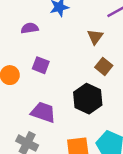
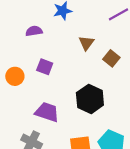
brown triangle: (95, 37) -> (86, 43), moved
brown square: (104, 66) -> (111, 58), moved

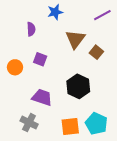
purple semicircle: (34, 31) -> (31, 29), turned 96
brown triangle: (86, 43) -> (75, 39), size x1.5

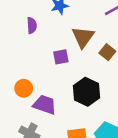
purple square: (40, 59) -> (61, 57), moved, turned -32
orange circle: (15, 67) -> (24, 88), moved

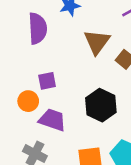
purple semicircle: (32, 25) -> (38, 28), size x1.6
purple square: (61, 57) -> (47, 81), moved

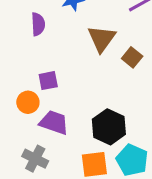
purple semicircle: (38, 28) -> (38, 24), size x0.7
black hexagon: (101, 105) -> (109, 127), moved

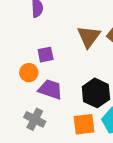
brown triangle: (102, 39) -> (89, 37), moved

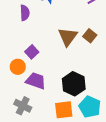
purple square: (46, 55) -> (32, 52), turned -32

